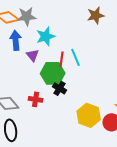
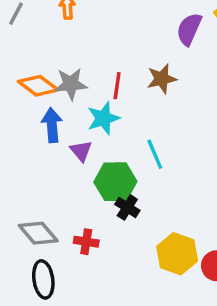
brown star: (96, 15) -> (162, 79), moved
red line: (62, 59) -> (117, 86), moved
red cross: (36, 99) -> (86, 242), moved

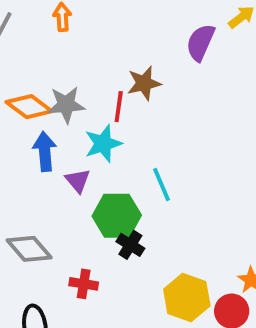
brown star: (162, 79) -> (144, 83), moved
gray diamond: (38, 233) -> (29, 249), moved

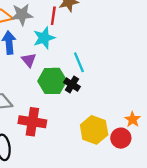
black cross: (130, 245) -> (72, 84), moved
red cross: (84, 284) -> (32, 122), size x1.6

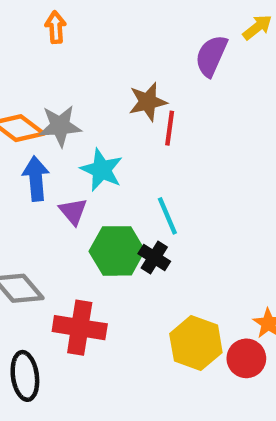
red line: (53, 16) -> (170, 128), moved
cyan star: (44, 38) -> (102, 170), turned -30

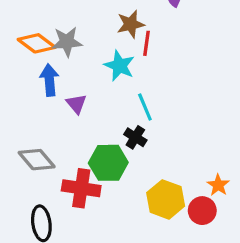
cyan star: (102, 170) -> (119, 66), moved
green hexagon: (117, 251) -> (108, 163), moved

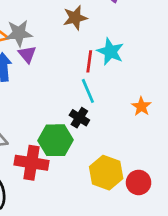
red line: (147, 43) -> (89, 61), moved
cyan star: (119, 66) -> (110, 52), moved
purple triangle: (76, 104) -> (27, 54), moved
orange star: (218, 185) -> (141, 106), moved

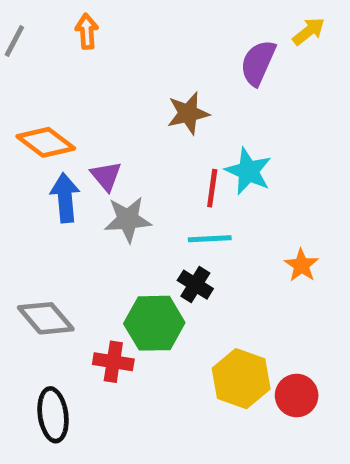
gray star: (19, 33) -> (128, 219), moved
cyan line: (88, 91) -> (210, 239), turned -70
red cross: (32, 163) -> (113, 362), size x0.7

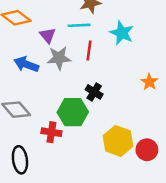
red line: (212, 188) -> (89, 50), moved
blue arrow: (65, 198) -> (26, 64), moved, turned -65
cyan line: (210, 239) -> (79, 25), moved

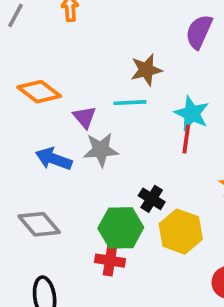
red line: (89, 50) -> (186, 139), moved
red cross: (51, 132) -> (110, 261), moved
yellow hexagon: (118, 141) -> (181, 232), moved

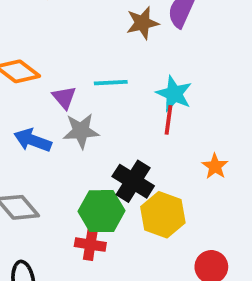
brown star: (146, 70) -> (142, 23), moved
black cross: (152, 199) -> (133, 181), size x1.5

